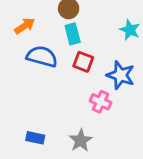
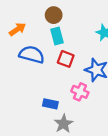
blue rectangle: (35, 138) -> (50, 104), moved

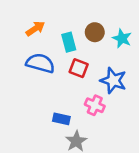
brown circle: (54, 15) -> (95, 32), moved
orange arrow: (17, 29) -> (35, 28), moved

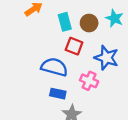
brown circle: (95, 32) -> (89, 23), moved
blue semicircle: (40, 63) -> (54, 67), moved

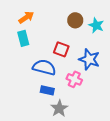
cyan rectangle: (65, 22) -> (23, 38), moved
brown circle: (89, 23) -> (75, 20), moved

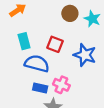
cyan rectangle: (23, 38) -> (24, 41), moved
pink cross: (74, 79) -> (61, 85), moved

